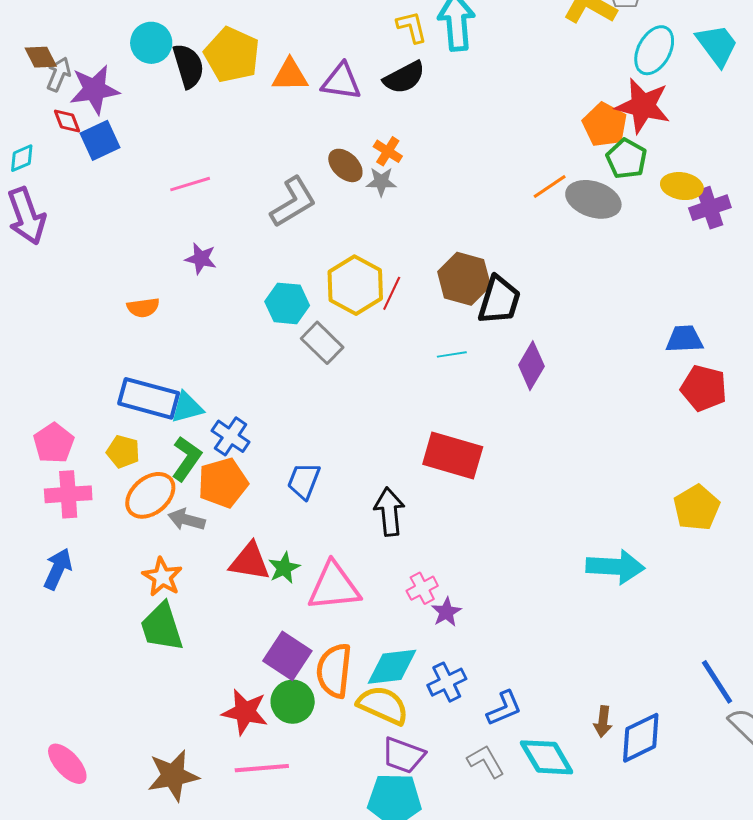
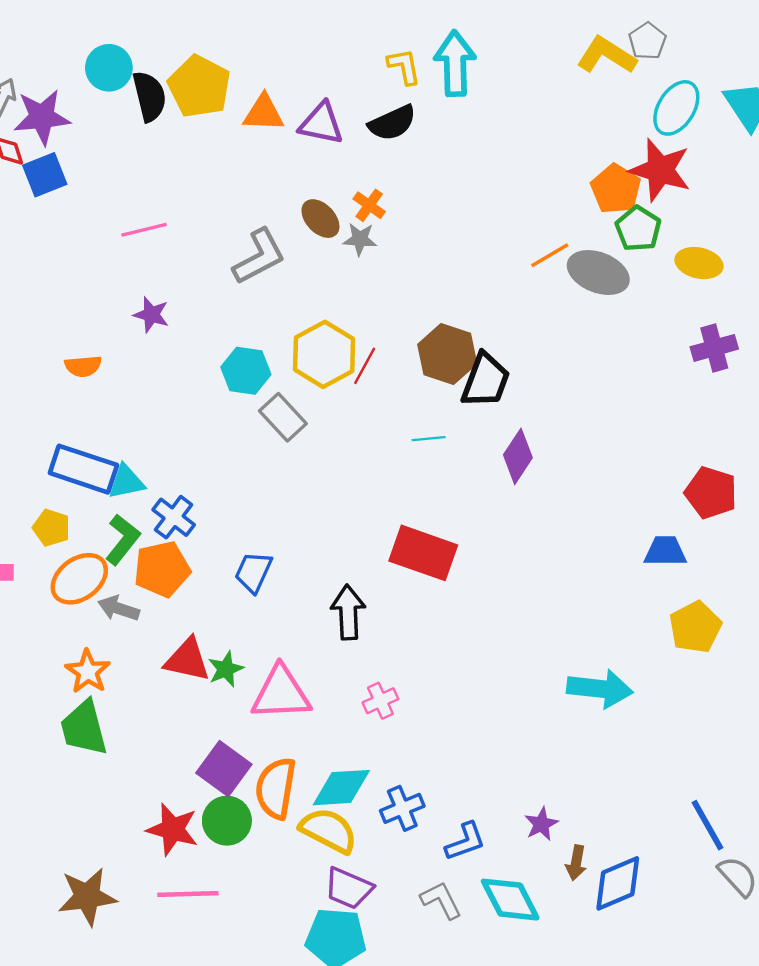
purple cross: (710, 208) -> (714, 348), moved
blue trapezoid: (684, 339) -> (665, 551), moved
purple star: (446, 612) -> (541, 824), moved

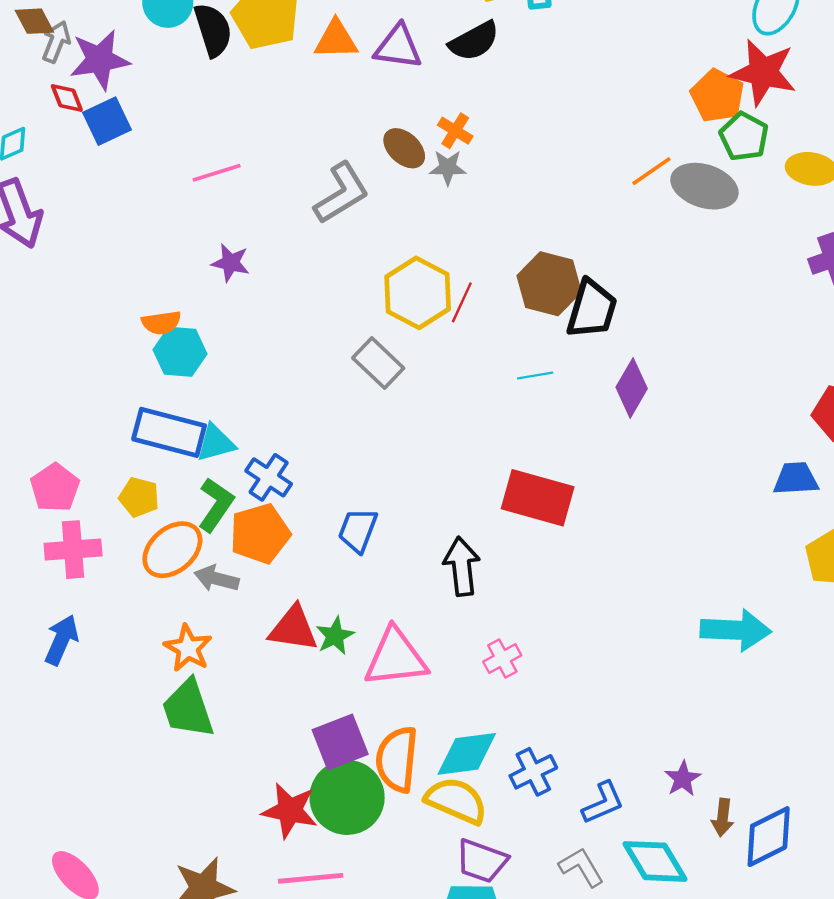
cyan hexagon: (246, 371) -> (180, 352), moved
purple square: (224, 769) -> (340, 742), turned 36
green circle: (227, 821) -> (347, 797), size x1.4

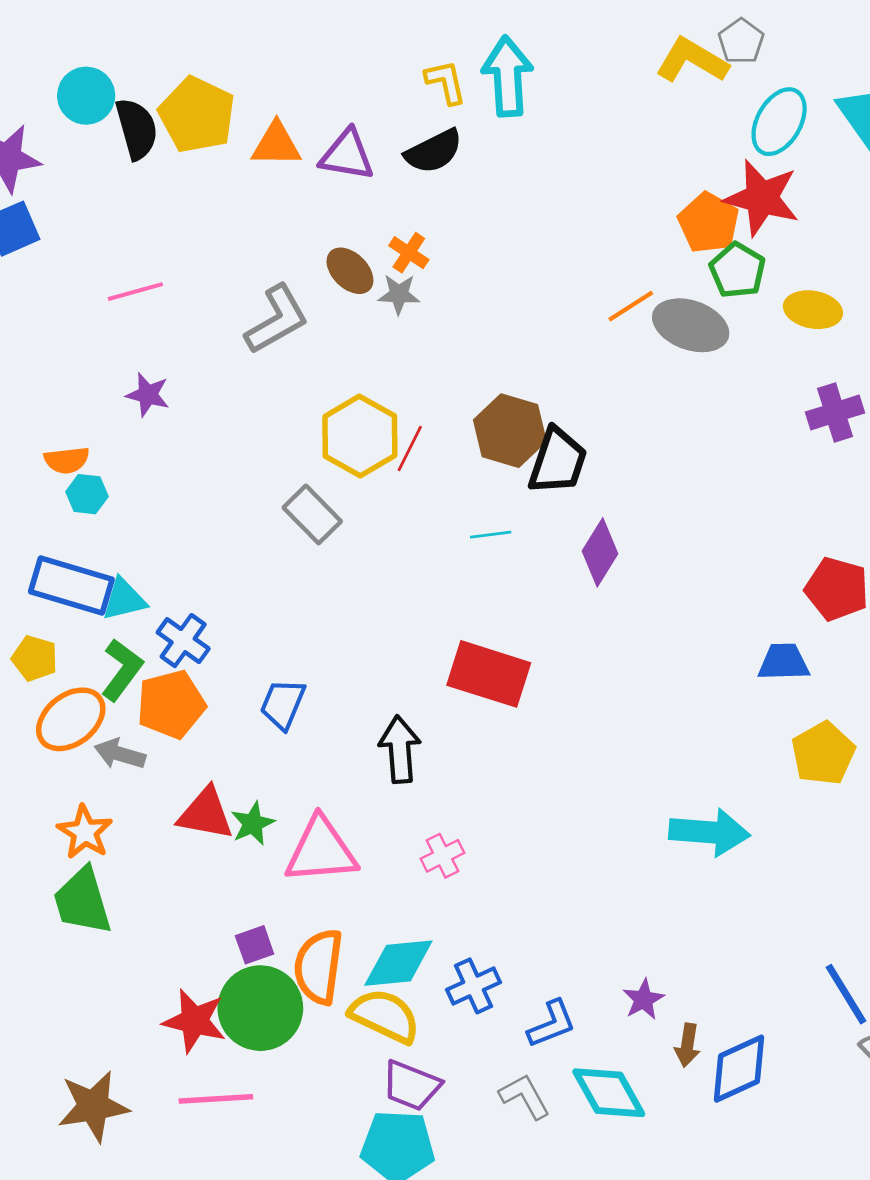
cyan hexagon: (180, 352) -> (87, 494), size x0.7
purple square: (340, 742) -> (255, 945), size x0.6

